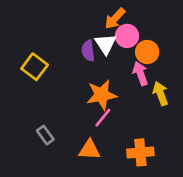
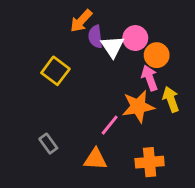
orange arrow: (115, 19) -> (81, 21), moved
purple semicircle: (88, 51) -> (95, 37), moved
yellow square: (35, 67) -> (55, 71), moved
orange star: (102, 95) -> (138, 106), moved

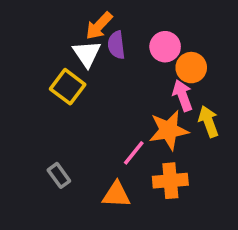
white triangle: (112, 47) -> (87, 54), moved
orange cross: (150, 162) -> (170, 181), moved

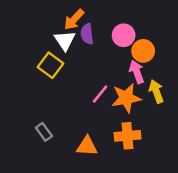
pink line: (134, 153) -> (100, 94), moved

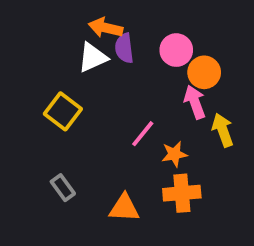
orange arrow: (74, 20) -> (106, 28), turned 60
white triangle: (65, 40) -> (93, 57), turned 40
yellow square: (50, 65) -> (63, 111), moved
orange star: (126, 98) -> (174, 154), moved, size x0.6

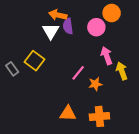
white triangle: (93, 57) -> (51, 31), turned -36
orange circle: (204, 72) -> (112, 13), moved
gray rectangle: (63, 188) -> (12, 69), moved
orange cross: (182, 193) -> (99, 116), moved

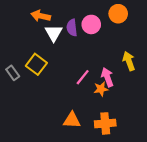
orange arrow: (58, 15) -> (41, 16), moved
pink circle: (96, 27) -> (91, 24), moved
pink arrow: (107, 56) -> (107, 77), moved
yellow arrow: (122, 71) -> (129, 61), moved

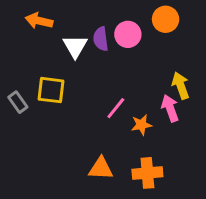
orange arrow: (41, 16) -> (39, 21), moved
yellow square: (36, 64) -> (51, 90), turned -30
pink arrow: (107, 77) -> (170, 108), moved

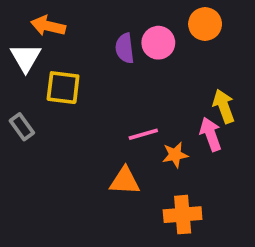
white triangle: (75, 46) -> (26, 58), moved
yellow square: (51, 90) -> (63, 88), moved
pink line: (116, 108) -> (143, 134), turned 35
orange triangle: (101, 168) -> (125, 181), moved

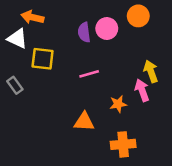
white triangle: (26, 58) -> (17, 39), turned -35
pink line: (143, 134) -> (89, 74), moved

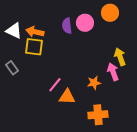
orange arrow: (32, 17) -> (35, 32), moved
pink line: (89, 74) -> (55, 85), moved, turned -35

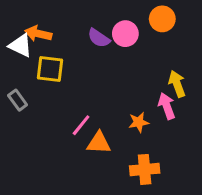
purple semicircle: (67, 26) -> (99, 38), turned -49
orange arrow: (35, 32) -> (38, 34), moved

